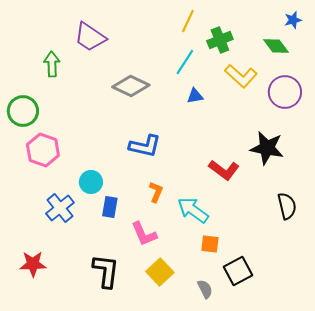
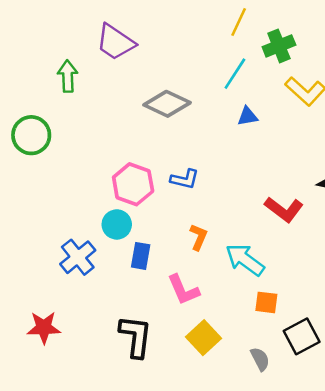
blue L-shape: (145, 146) -> (185, 179), size x0.7
pink hexagon: (43, 150) -> (133, 184), moved

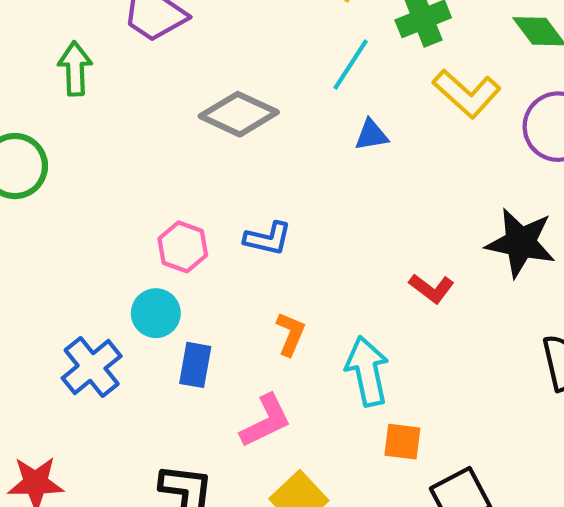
pink hexagon: (133, 184) -> (183, 247), size x0.7
red L-shape: (284, 209) -> (431, 288), size x0.7
cyan arrow: (245, 260) -> (367, 371), turned 42
pink L-shape: (183, 290) -> (266, 421), turned -93

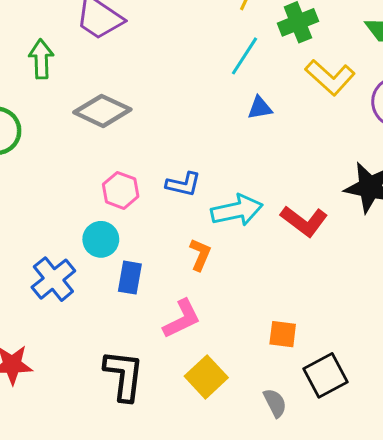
gray diamond: (239, 114) -> (102, 111), moved
red L-shape: (431, 288) -> (304, 221), size x1.4
cyan arrow: (367, 371) -> (237, 210), moved, turned 90

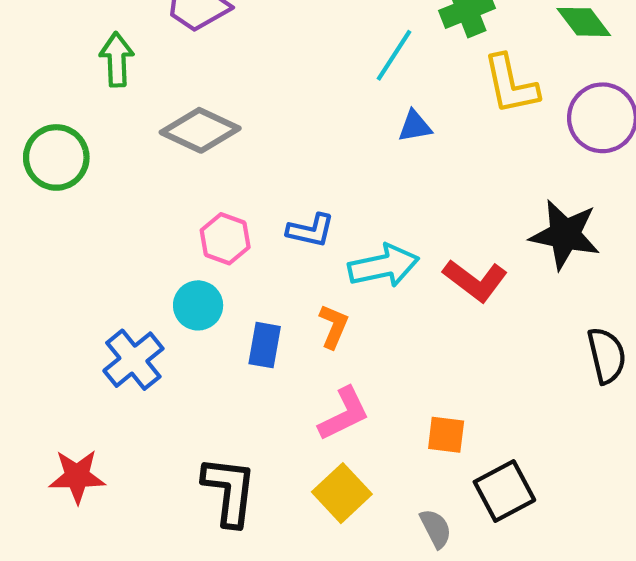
yellow L-shape: (330, 77) -> (511, 84), turned 36
blue rectangle: (130, 278) -> (265, 345), moved
pink L-shape: (182, 319) -> (344, 414), moved

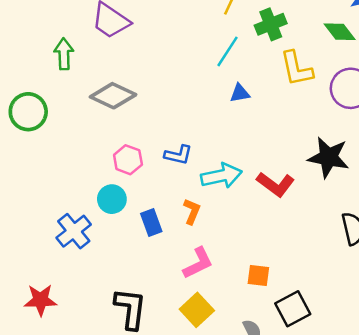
blue rectangle: (265, 345) -> (151, 223), turned -30

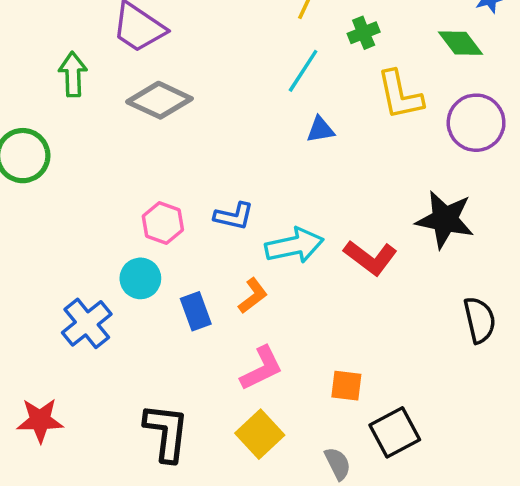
green cross: (271, 24) -> (364, 33), size x0.7
gray diamond: (113, 96) -> (159, 100), moved
orange L-shape: (192, 211) -> (253, 296), turned 30

